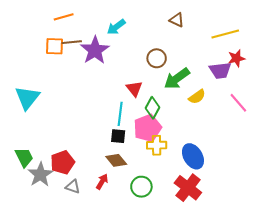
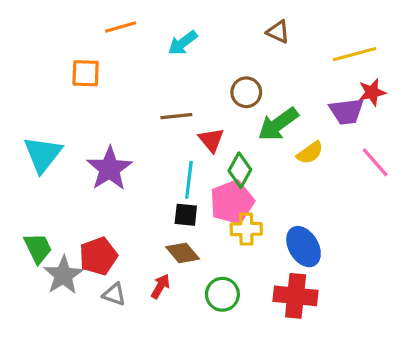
orange line: (64, 17) -> (121, 27), moved
brown line: (72, 42) -> (176, 116), moved
purple star: (95, 50) -> (109, 169), moved
red cross: (188, 188) -> (296, 296), turned -32

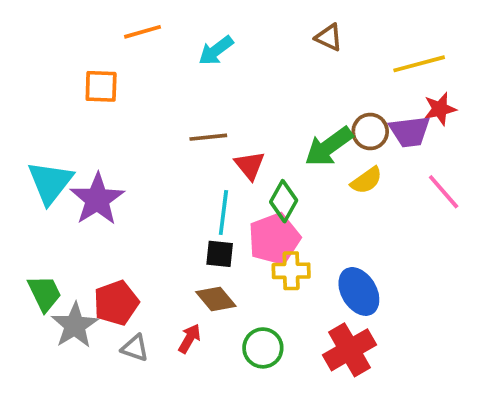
brown circle: (246, 92) -> (370, 132), moved
purple star: (109, 169) -> (97, 199), moved
red cross: (296, 296) -> (349, 350), turned -36

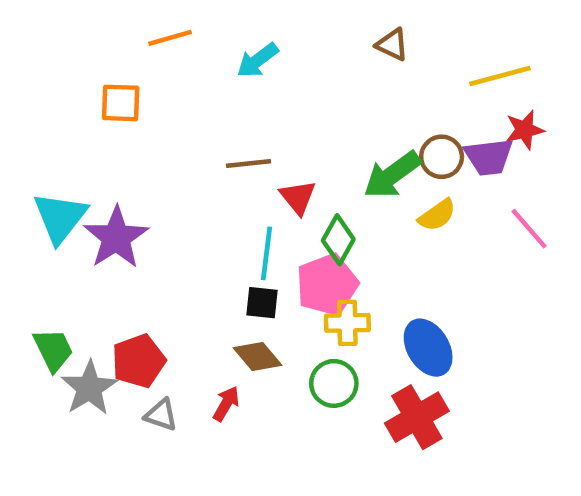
green circle: (263, 348) -> (334, 383), moved

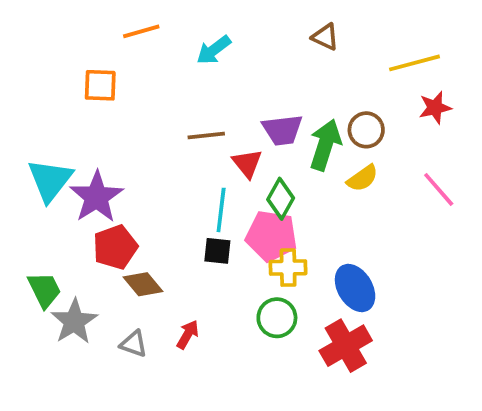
purple trapezoid: (489, 157) -> (282, 130), moved
green arrow: (392, 175) -> (325, 145), turned 144
pink pentagon: (327, 285) -> (271, 236), turned 30
brown diamond: (258, 357) -> (143, 284), moved
red pentagon: (139, 361) -> (115, 247), moved

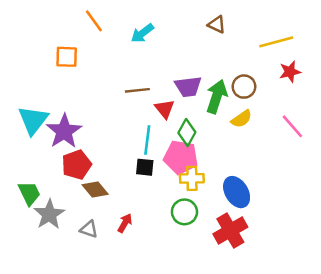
orange line: (141, 31) -> (94, 21), turned 70

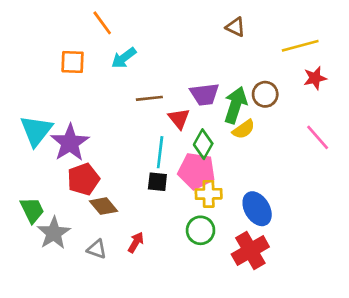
cyan arrow: (142, 33) -> (124, 58), moved
yellow semicircle: (242, 119) -> (244, 129), moved

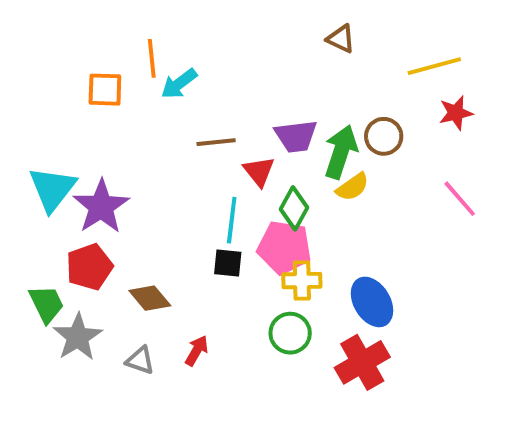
orange line: (102, 23) -> (152, 58), moved, turned 30
red pentagon: (83, 179) -> (89, 267), moved

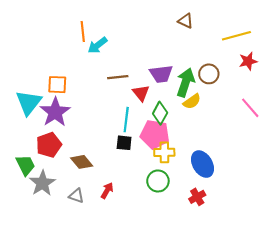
orange square: (105, 90) -> (57, 85), moved
red cross: (362, 362) -> (197, 197), size x0.6

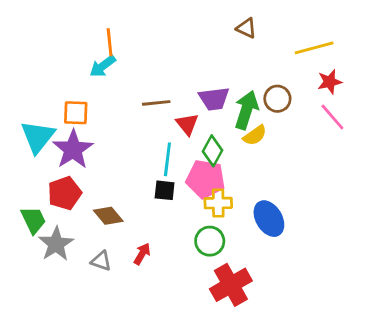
cyan arrow: (98, 45) -> (103, 66), moved
pink line: (250, 108) -> (332, 117), moved
red cross: (197, 197) -> (231, 285), moved, size x1.8

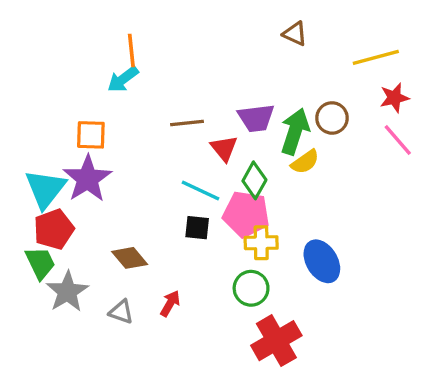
cyan triangle: (38, 137) -> (45, 189), moved
cyan line: (167, 159) -> (200, 190), turned -72
red pentagon: (64, 193) -> (54, 229), moved

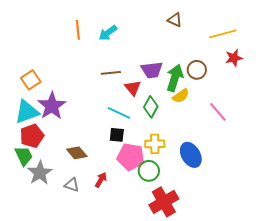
cyan arrow: (123, 79) -> (108, 33), moved
orange square: (91, 135) -> (31, 80), moved, turned -36
pink line: (398, 140) -> (218, 112), moved
cyan triangle: (45, 189) -> (27, 112), turned 32
pink pentagon: (246, 214) -> (131, 157), moved

